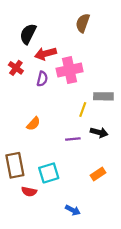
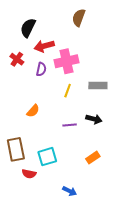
yellow line: (83, 109) -> (68, 91), moved

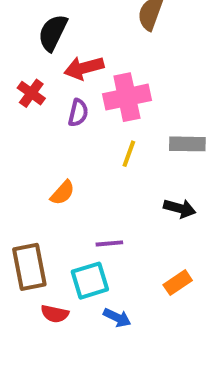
purple line: (70, 125) -> (109, 243), moved
blue arrow: (70, 191) -> (117, 318), moved

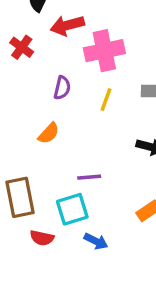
purple semicircle: (78, 113) -> (62, 88), moved

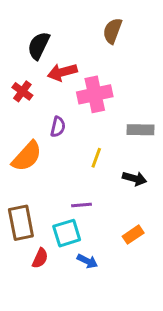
yellow line: (106, 100) -> (96, 158), moved
orange semicircle: (49, 133) -> (27, 156), moved, size x1.6
red semicircle: (42, 238) -> (40, 258), turned -78

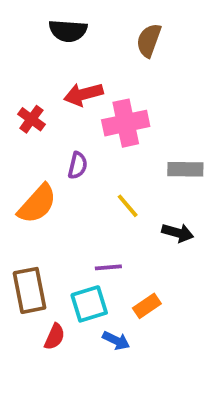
black semicircle: (39, 46) -> (68, 31), moved, turned -112
yellow line: (96, 158) -> (128, 206), turned -60
orange rectangle: (133, 235) -> (147, 306), moved

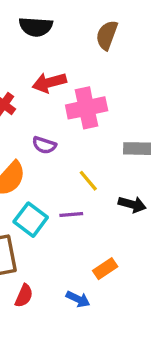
purple semicircle: (78, 165) -> (44, 145), turned 95
purple line: (108, 267) -> (71, 215), moved
cyan square: (89, 304) -> (31, 220), moved, turned -36

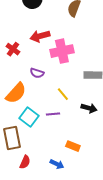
orange rectangle: (105, 269) -> (73, 146), turned 56

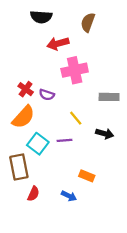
red arrow: (40, 36) -> (58, 44), moved
red cross: (13, 49) -> (26, 89), moved

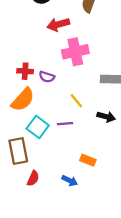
red cross: (26, 89) -> (25, 71), turned -32

